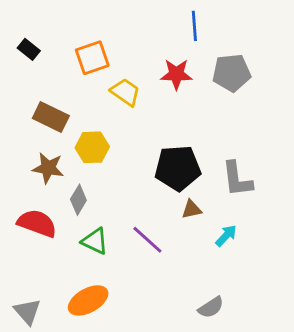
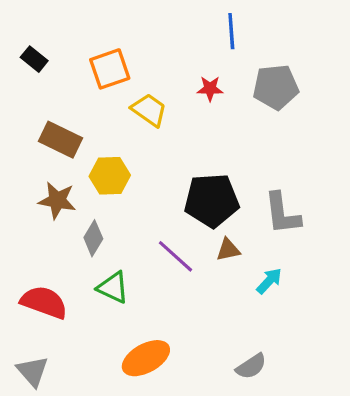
red star: (176, 74) -> (210, 89), size x0.7
red semicircle: (37, 223) -> (44, 302), moved
purple line: (147, 240) -> (175, 256), moved
orange ellipse: (88, 300) -> (146, 358), moved

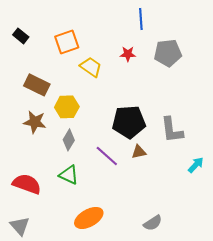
gray diamond: (93, 238) -> (69, 140), moved
cyan arrow: (269, 281) -> (196, 165), moved

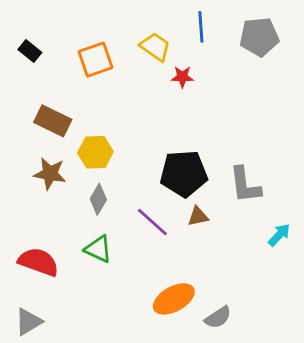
gray pentagon: (168, 53) -> (259, 37), moved
yellow trapezoid: (91, 67) -> (155, 47), moved
orange ellipse: (89, 218) -> (174, 299), moved
gray triangle: (20, 226) -> (28, 322), turned 40

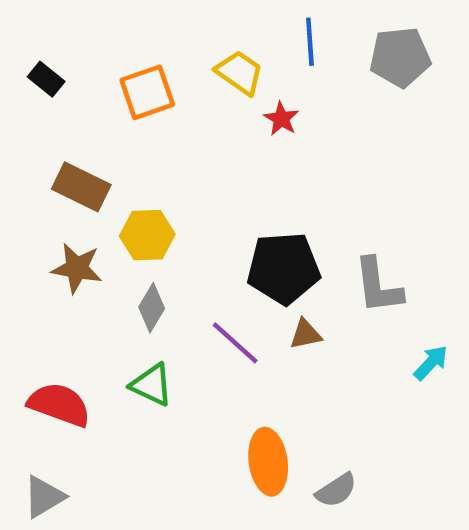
red star: (182, 77) -> (281, 119), turned 30
orange ellipse: (174, 299) -> (268, 462), turned -69

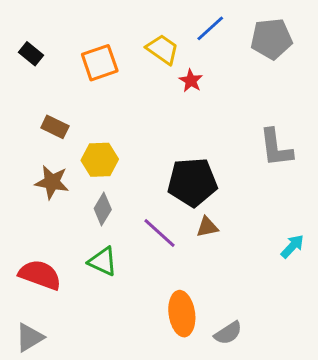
blue line: (310, 42) -> (210, 28), turned 52
brown rectangle: (81, 187) -> (55, 127), size x0.7
gray L-shape: (378, 286) -> (276, 148), moved

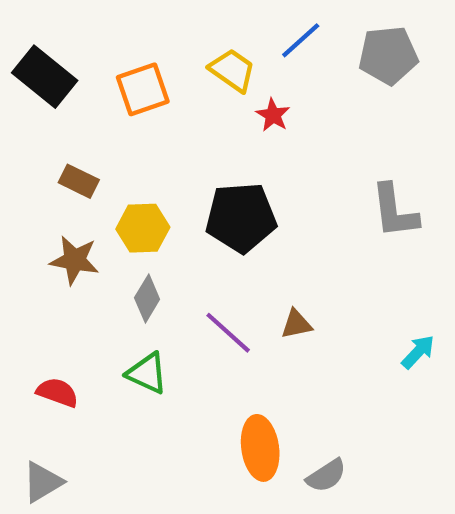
black rectangle: (31, 54) -> (45, 77), size x1.8
black pentagon: (192, 182) -> (241, 217), moved
red semicircle: (40, 275) -> (57, 392), size x0.7

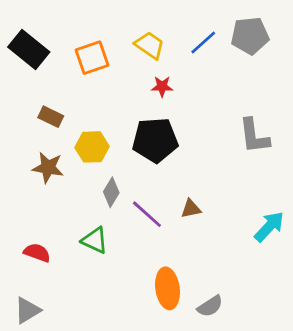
blue line: (301, 40) -> (203, 43), moved
red star: (273, 115) -> (162, 86), moved, turned -30
gray diamond: (147, 299) -> (111, 192), moved
cyan arrow: (418, 352) -> (269, 227), size x1.4

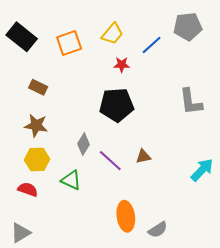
blue line: (203, 43) -> (152, 45), moved
yellow trapezoid: (150, 45) -> (112, 34), turned 95
yellow hexagon: (92, 147) -> (37, 160), moved

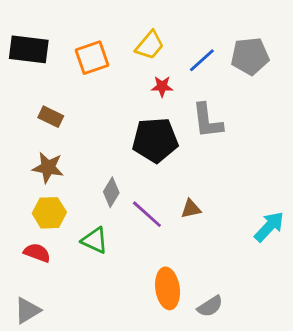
gray pentagon: (188, 27) -> (250, 56), moved
black rectangle: (22, 37) -> (29, 49), turned -32
gray L-shape: (191, 102) -> (207, 121), moved

